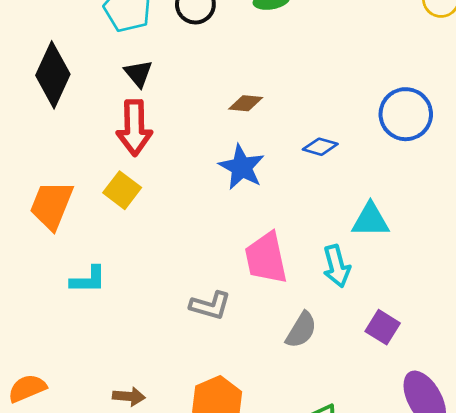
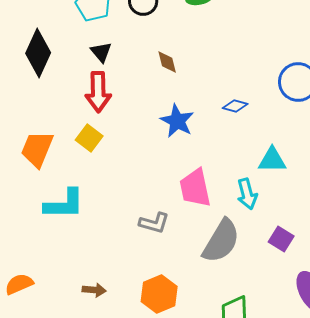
brown diamond: (246, 103) -> (167, 62), moved, turned 70
cyan L-shape: (88, 280) -> (64, 204), size x1.5
gray semicircle: (301, 330) -> (221, 241), size x1.6

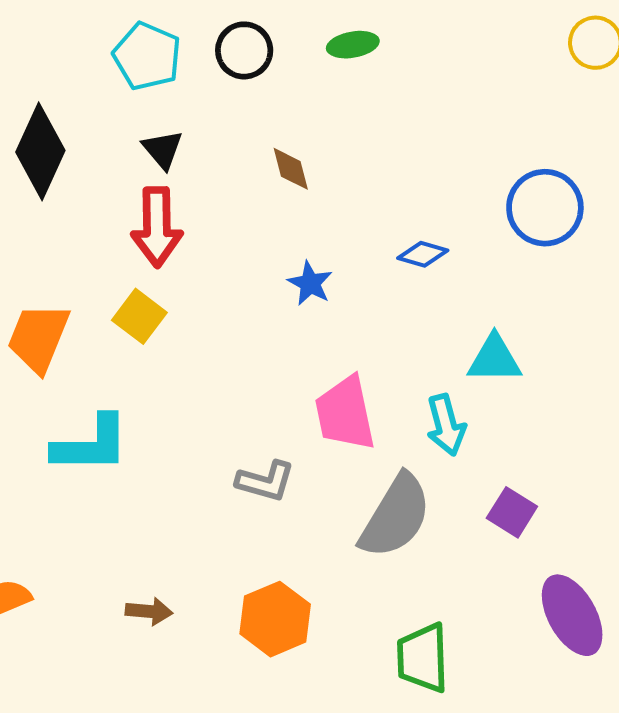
blue star: (177, 121) -> (310, 283), size x0.7

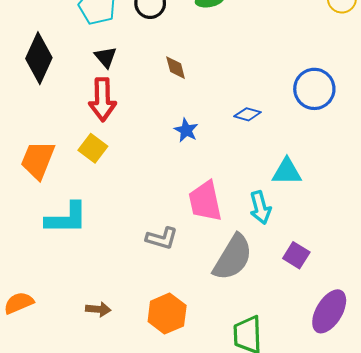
purple ellipse: (572, 615) -> (329, 311), turned 60

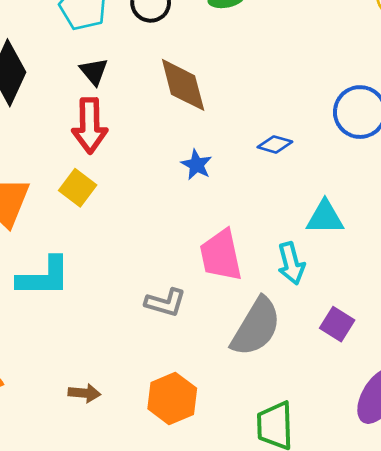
brown diamond: (176, 68) -> (183, 85), size x1.8

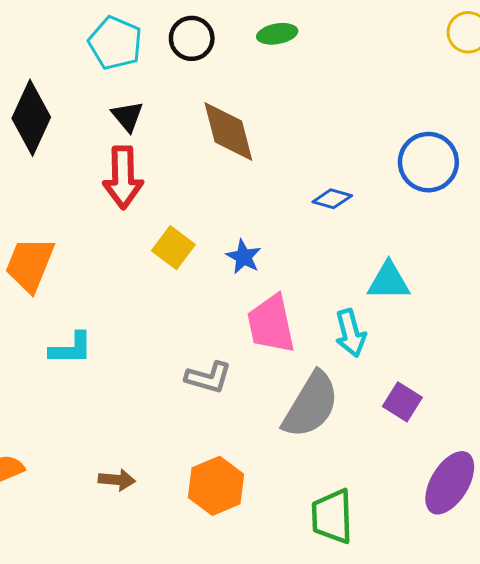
blue star: (197, 165) -> (244, 257), moved
yellow square: (78, 188) -> (173, 248), moved
cyan L-shape: (44, 277) -> (71, 348), size x0.7

